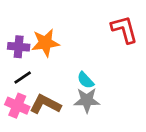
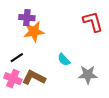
purple cross: (19, 47) -> (27, 18), moved
gray star: (87, 100) -> (88, 75), moved

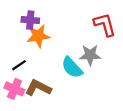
cyan semicircle: (64, 60) -> (72, 67), size x1.5
gray star: (88, 75) -> (90, 55), moved

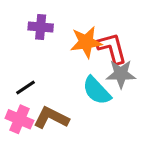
red L-shape: (105, 25) -> (112, 48), moved
orange star: (38, 36) -> (86, 42), moved

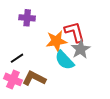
orange star: (86, 42) -> (56, 41), moved
gray star: (121, 74) -> (81, 49), turned -30

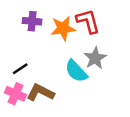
red L-shape: (75, 32) -> (88, 21), moved
orange star: (56, 41) -> (63, 28), moved

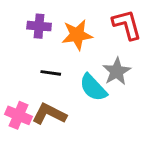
red L-shape: (88, 21) -> (127, 25), moved
black line: (20, 69) -> (51, 73), moved, turned 42

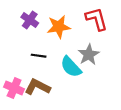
purple cross: (39, 26) -> (30, 20), turned 30

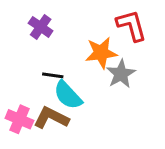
orange star: (59, 27) -> (101, 53), moved
cyan semicircle: (71, 67) -> (68, 95), moved

